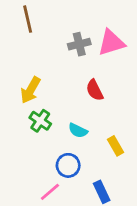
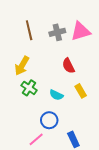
brown line: (28, 19) -> (29, 30), moved
yellow rectangle: (116, 146) -> (81, 91), moved

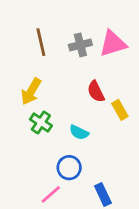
yellow rectangle: (81, 91) -> (120, 110), moved

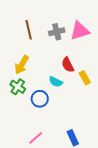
green cross: (41, 122) -> (18, 87), moved
cyan semicircle: (79, 132) -> (56, 82), moved
blue circle: (69, 168) -> (40, 99), moved

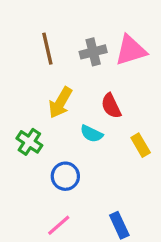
yellow arrow: (22, 65) -> (60, 103), moved
yellow rectangle: (85, 78) -> (141, 145), moved
blue circle: (40, 99) -> (65, 176), moved

